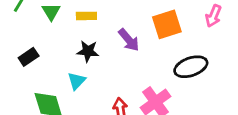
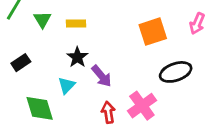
purple arrow: (129, 40) -> (102, 76), moved
black star: (88, 51) -> (77, 57), turned 30

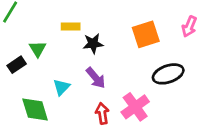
green triangle: (42, 19) -> (38, 49), moved
black star: (77, 57) -> (93, 44), moved, turned 30

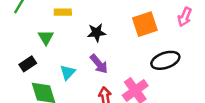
yellow rectangle: (71, 26) -> (63, 12), moved
black rectangle: (17, 65) -> (28, 64), moved

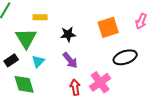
green triangle: (46, 37) -> (26, 38), size x1.6
cyan triangle: (68, 72) -> (38, 61), moved

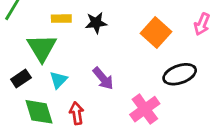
orange square: (108, 27) -> (156, 32), turned -30
black star: (68, 34) -> (96, 23), moved
red arrow: (75, 87) -> (77, 113), moved

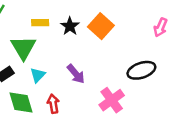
black star: (96, 23) -> (70, 26), turned -30
orange square: (156, 32) -> (101, 26), moved

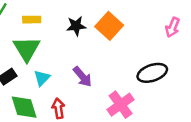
yellow rectangle: (40, 23) -> (32, 20), moved
black star: (70, 26) -> (76, 26), turned 30

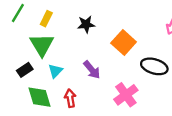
yellow rectangle: (32, 20) -> (46, 19), turned -63
orange square: (109, 26) -> (124, 43), moved
black ellipse: (152, 73) -> (154, 66), turned 35

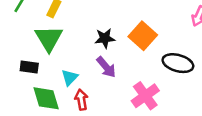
black star: (86, 24) -> (105, 38), moved
black rectangle: (25, 70) -> (29, 67), turned 42
cyan triangle: (55, 71) -> (70, 77), moved

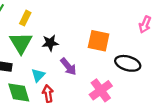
orange square: (143, 36) -> (99, 41), turned -30
black star: (105, 38) -> (50, 43), moved

